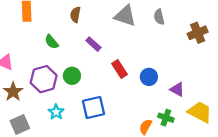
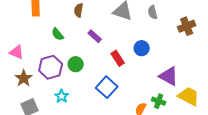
blue circle: (149, 77) -> (142, 48), moved
purple triangle: (177, 89) -> (169, 76), size x1.5
blue square: (93, 107) -> (107, 87), moved, turned -35

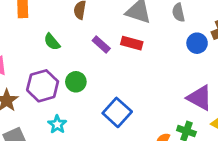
blue circle: (142, 48) -> (197, 43), moved
red rectangle: (118, 58) -> (132, 43), moved, turned -42

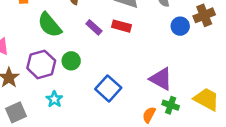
green semicircle: (52, 42) -> (50, 25), size x1.6
purple triangle: (200, 98) -> (161, 79), moved

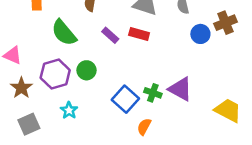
green cross: (171, 105) -> (153, 93), moved
orange semicircle: (149, 115) -> (144, 127), moved

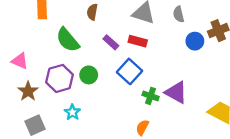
blue square: (125, 99) -> (130, 71), moved

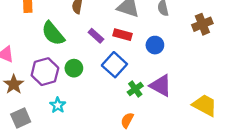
blue circle: (195, 41) -> (155, 45), moved
green cross: (151, 96) -> (135, 89), turned 35

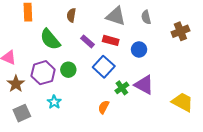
orange semicircle: (127, 120) -> (104, 107), moved

